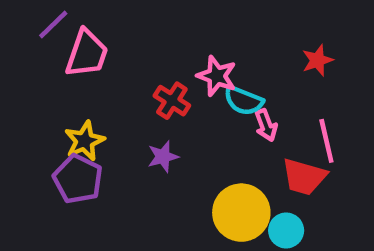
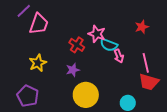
red trapezoid: (304, 177) -> (149, 82), moved
purple pentagon: (78, 179) -> (28, 96), moved
yellow circle: (241, 213) -> (86, 95), moved

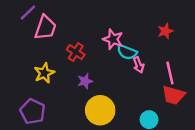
red cross: (77, 45) -> (76, 52), moved

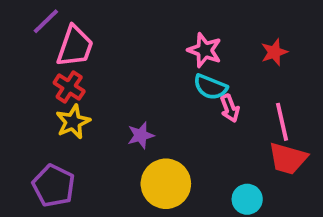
pink star: (113, 39) -> (205, 50), moved
red cross: (76, 52) -> (69, 87), moved

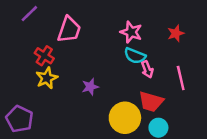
pink trapezoid: (75, 46) -> (69, 30), moved
red trapezoid: (288, 159) -> (151, 102), moved
yellow circle: (166, 184) -> (125, 118), moved
purple pentagon: (54, 186) -> (19, 119), moved

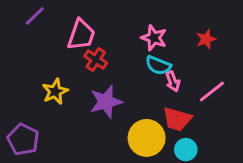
red cross: (44, 56) -> (96, 60), moved
pink line: (181, 78) -> (212, 91), turned 65
purple star: (90, 87) -> (106, 102), size x1.6

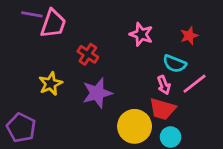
purple line: (35, 16) -> (32, 14), turned 54
pink trapezoid: (81, 35) -> (53, 24), moved
cyan semicircle: (158, 65) -> (175, 64), moved
pink arrow: (173, 81) -> (164, 85), moved

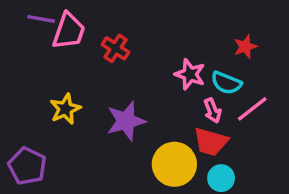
pink star: (141, 34) -> (190, 74), moved
red cross: (88, 54) -> (116, 48), moved

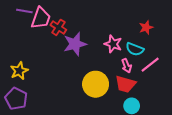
red cross: (116, 48) -> (58, 27), moved
yellow star: (65, 109) -> (19, 71), moved
purple star: (126, 121) -> (75, 44), moved
yellow circle: (174, 164) -> (96, 84), moved

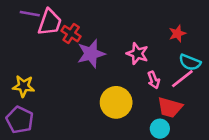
cyan semicircle: (135, 49) -> (190, 62), moved
yellow star: (19, 71) -> (24, 86), turned 30
red trapezoid: (125, 84) -> (170, 107), moved

